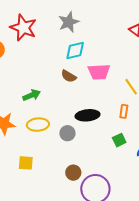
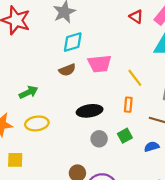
brown semicircle: (69, 76) -> (67, 70), turned -49
gray circle: (67, 133) -> (99, 139), moved
yellow square: (26, 163) -> (15, 160), moved

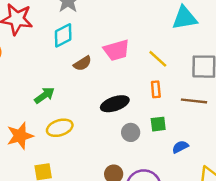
cyan diamond: (73, 42) -> (63, 35), moved
green square: (125, 136) -> (158, 124), turned 32
blue semicircle: (152, 147) -> (180, 147), moved

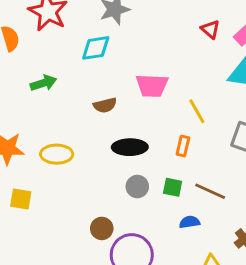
brown semicircle: (82, 63) -> (105, 105), moved
green arrow: (44, 95) -> (43, 83), moved
brown line: (194, 101) -> (210, 191), moved

